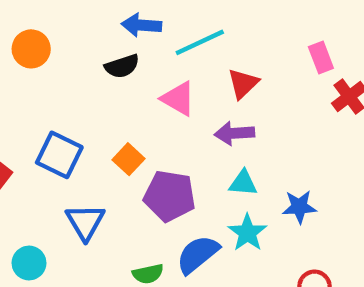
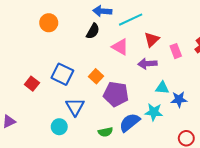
pink rectangle: (321, 58) -> (176, 51), moved
black semicircle: (122, 66) -> (93, 31), turned -42
cyan triangle: (243, 183) -> (162, 88), moved
cyan star: (247, 233) -> (154, 112), turned -30
cyan circle: (29, 263) -> (59, 127), moved

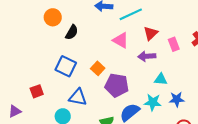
black semicircle: (93, 31) -> (72, 32), moved
red square: (32, 84) -> (37, 91), moved, turned 32
blue star: (179, 99) -> (177, 99), moved
blue triangle: (75, 107) -> (78, 97), turned -48

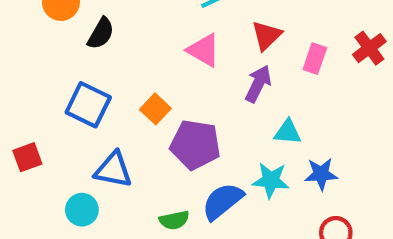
pink rectangle: (174, 44) -> (315, 59), turned 40
purple arrow: (147, 56) -> (258, 84), turned 120

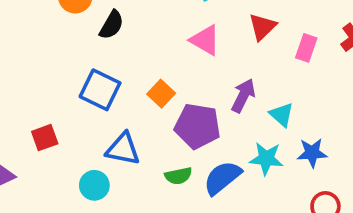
purple arrow: (258, 84) -> (243, 96), moved
cyan triangle: (288, 132) -> (282, 115), turned 36
green semicircle: (174, 220) -> (178, 176), moved

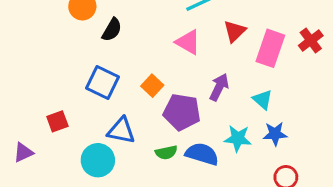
pink rectangle: (306, 48) -> (270, 48), size x1.6
cyan triangle: (282, 115) -> (263, 100), moved
blue semicircle: (222, 178) -> (202, 154), turned 56
cyan circle: (94, 185) -> (98, 160), size x1.4

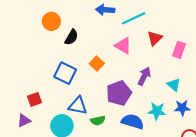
pink rectangle: (270, 48) -> (179, 50), size x0.7
orange square: (152, 86) -> (97, 64), moved
purple pentagon: (182, 112) -> (119, 93), turned -30
purple triangle: (23, 152) -> (24, 121), moved
green semicircle: (166, 152) -> (98, 121), moved

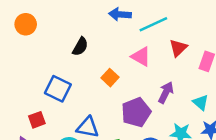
orange circle: (51, 21) -> (26, 24), moved
blue square: (65, 73) -> (58, 89), moved

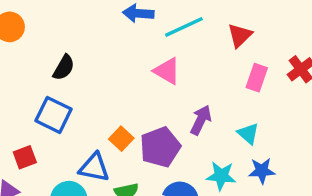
black semicircle: (80, 47) -> (64, 68), moved
red triangle: (178, 48) -> (240, 35), moved
orange square: (110, 78) -> (121, 139), moved

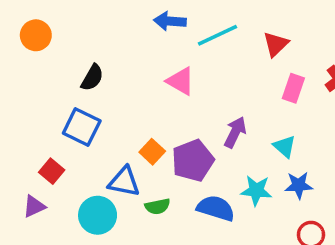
pink triangle: (167, 71) -> (180, 81), moved
red square: (25, 157) -> (52, 171), turned -30

